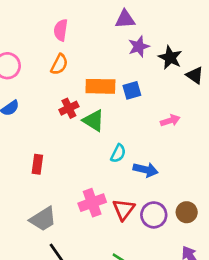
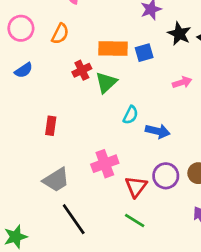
black star: (170, 58) -> (179, 34), moved
orange semicircle: (59, 64) -> (60, 34), moved
green triangle: (94, 120) -> (106, 82), turned 45
red triangle: (124, 209) -> (136, 187), moved

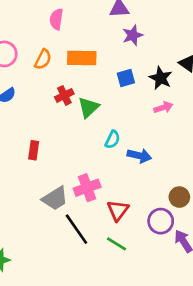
black star: (179, 34) -> (161, 78), moved
orange rectangle: (113, 49) -> (82, 58), moved
purple circle: (166, 176) -> (161, 221), moved
gray trapezoid: (56, 180) -> (55, 198), moved
black line: (74, 219) -> (76, 229), moved

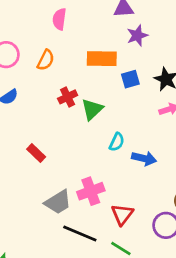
orange rectangle: (82, 58) -> (102, 59), moved
red rectangle: (34, 150) -> (36, 153), turned -54
black line: (76, 229) -> (80, 234), turned -32

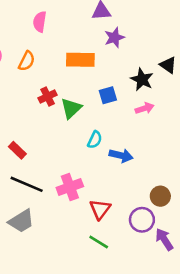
blue square: (130, 79) -> (108, 95), moved
gray trapezoid: (58, 202) -> (21, 221), moved
black line: (80, 234) -> (27, 184), moved

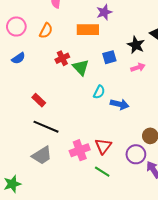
purple star: (114, 37) -> (104, 12), moved
green triangle: (71, 108) -> (81, 67), turned -30
pink cross: (70, 187) -> (80, 150), moved

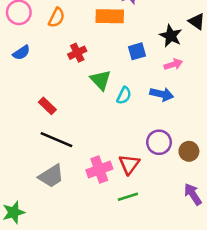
green triangle: (81, 67) -> (101, 80), moved
blue arrow: (120, 104) -> (162, 94), moved
purple circle: (136, 154) -> (159, 142), moved
green line: (102, 172) -> (128, 197), turned -49

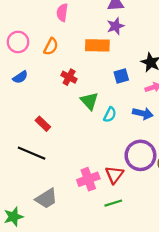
red cross: (77, 53) -> (69, 77), turned -35
black line: (56, 140) -> (32, 153), moved
purple circle: (159, 142) -> (140, 155), size x1.4
gray trapezoid: (51, 176) -> (46, 198), moved

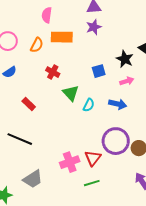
orange rectangle: (97, 45) -> (62, 37), moved
red rectangle: (43, 124) -> (29, 104), moved

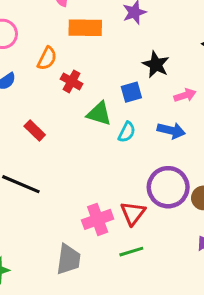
orange semicircle: (37, 45) -> (47, 58), moved
black star: (125, 59) -> (156, 65), moved
blue square: (99, 71) -> (131, 92), moved
green triangle: (71, 93) -> (99, 114), turned -30
gray trapezoid: (33, 179) -> (68, 259), moved, turned -50

